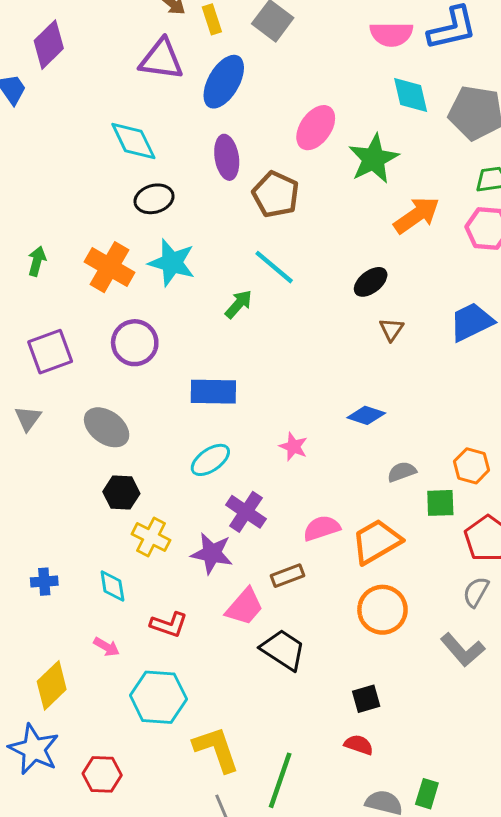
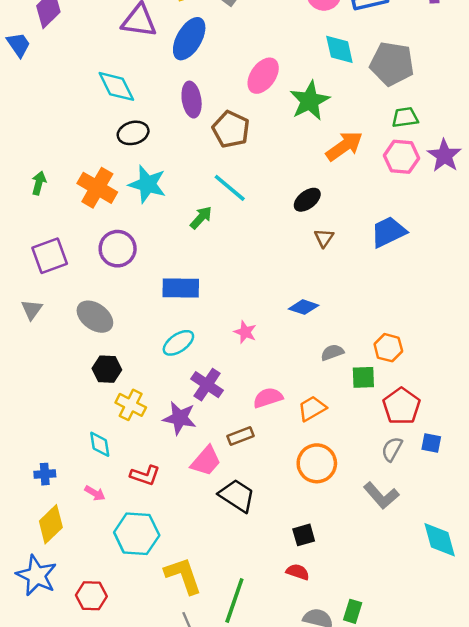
orange trapezoid: (377, 542) -> (312, 408), size x0.7
blue cross: (44, 582) -> (45, 474), moved

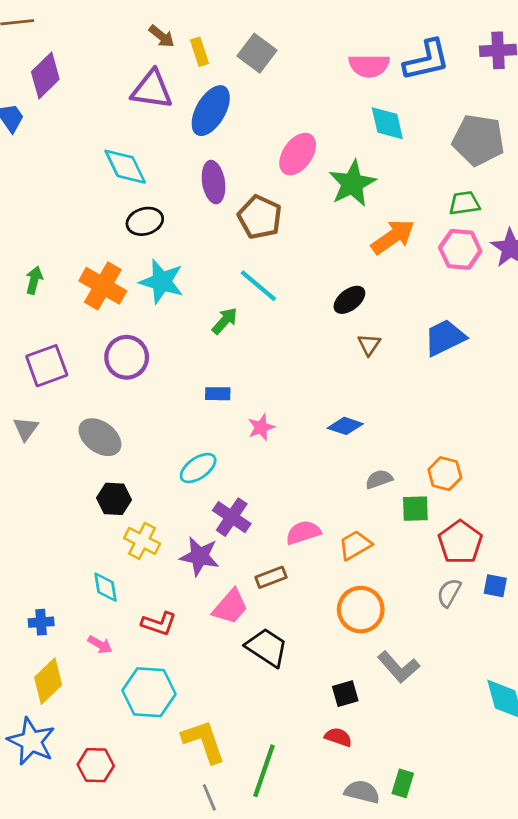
gray pentagon: (392, 64) -> (478, 140), moved
blue rectangle: (181, 288) -> (218, 394), moved, size x0.6
pink star: (245, 332) -> (261, 427), moved, turned 30
gray L-shape: (381, 496) -> (399, 667), moved

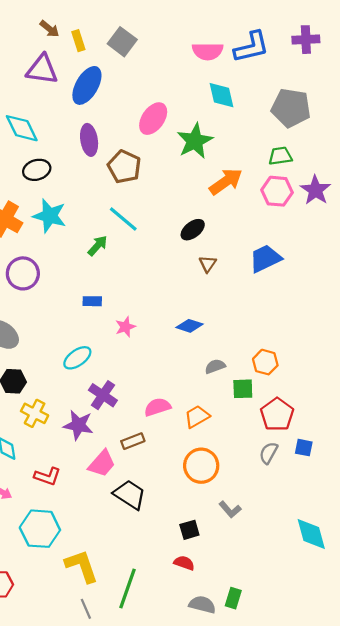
gray L-shape: (399, 667) -> (230, 509), size x0.7

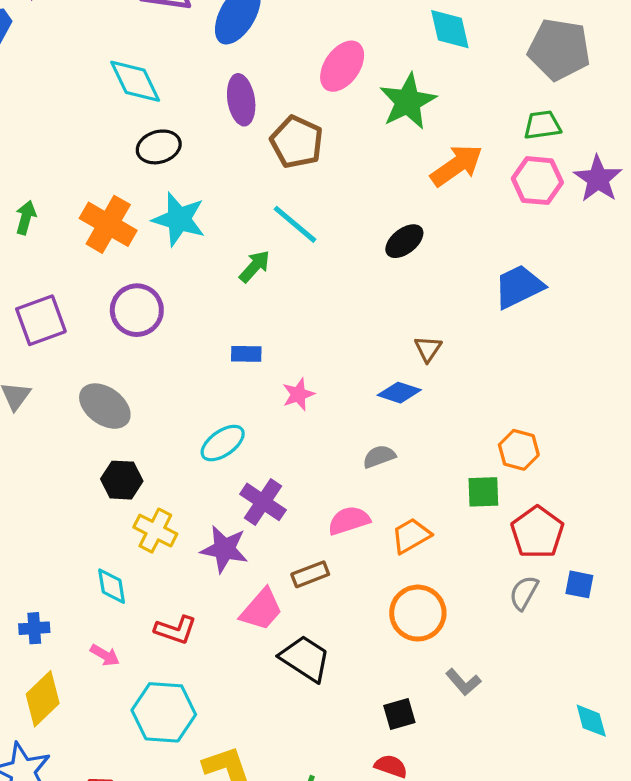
brown triangle: (208, 264) -> (428, 349), moved
gray semicircle: (215, 366) -> (379, 457), moved
cyan diamond: (311, 534) -> (591, 721), size x0.7

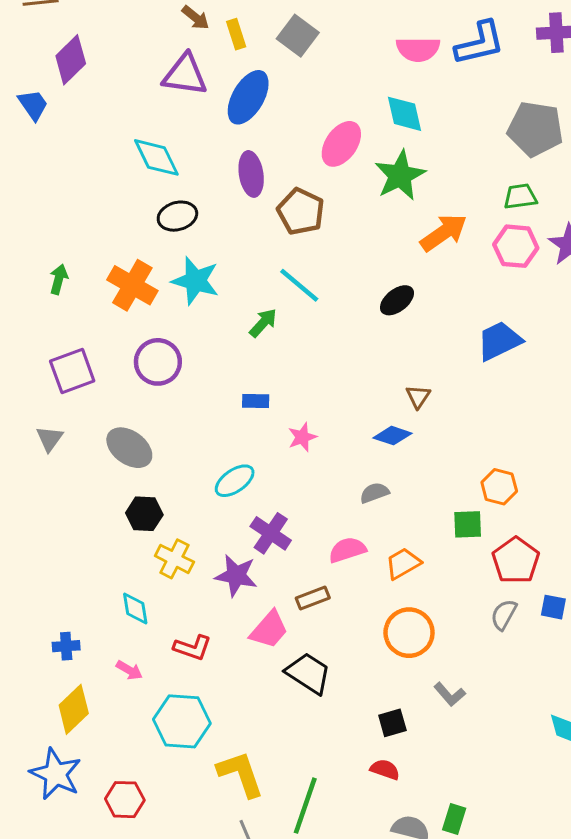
cyan diamond: (450, 29) -> (405, 114), moved

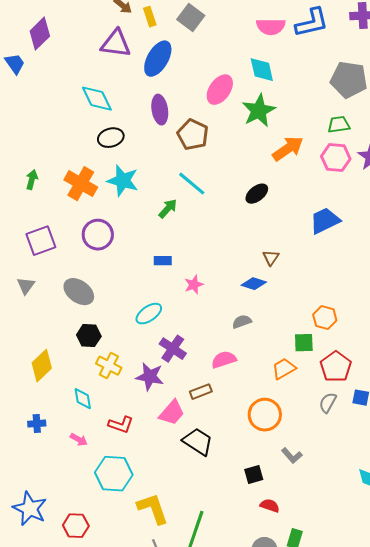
orange trapezoid: (403, 563) -> (284, 369), moved
yellow diamond: (74, 709) -> (42, 366), moved
red semicircle: (385, 769) -> (270, 506), moved

